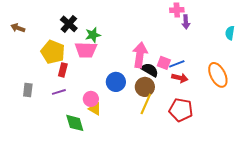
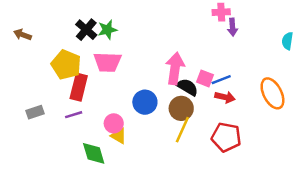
green star: (93, 35) -> (107, 30), moved
red rectangle: (63, 70) -> (79, 87), size x1.5
gray rectangle: (28, 90) -> (35, 112), turned 64

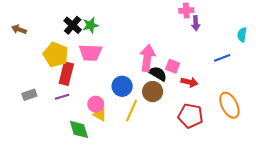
blue line: (221, 80) -> (222, 58), moved
orange ellipse: (272, 93) -> (229, 105), moved
yellow line: (182, 130) -> (132, 110), moved

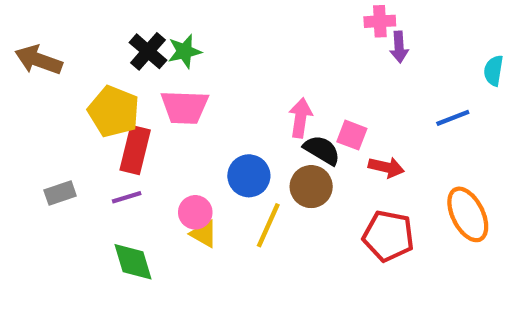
brown arrow: (19, 29) -> (39, 60), size x1.5
pink arrow: (147, 58) -> (300, 118), size x0.7
green diamond: (79, 129) -> (133, 262), moved

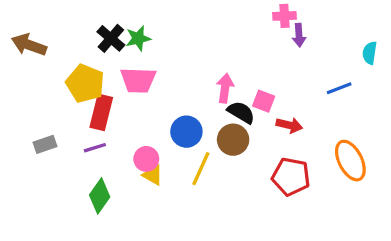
green diamond: (133, 262) -> (100, 196), turned 52

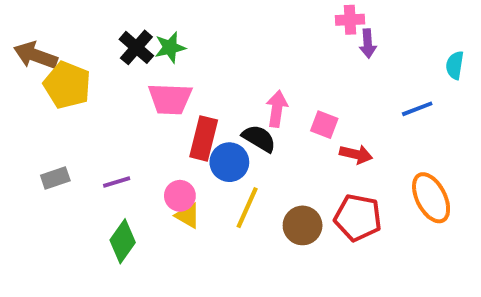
yellow pentagon: (85, 83) -> (67, 85), moved
red rectangle: (101, 112) -> (204, 138), moved
black semicircle: (241, 112) -> (259, 138), moved
brown circle: (233, 140) -> (303, 225), moved

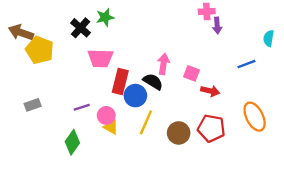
green star: (170, 47) -> (105, 17), moved
purple line: (117, 182) -> (82, 107), moved

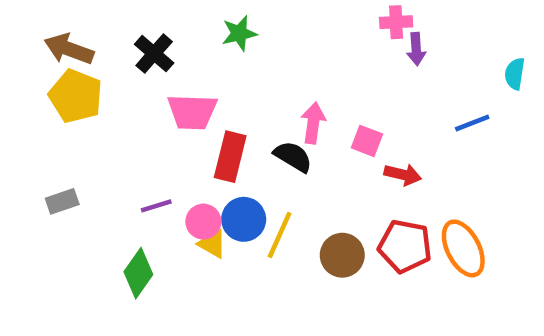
green star: (105, 17) -> (239, 33), moved
brown arrow: (21, 32) -> (69, 49), moved
blue circle: (135, 96) -> (244, 219), moved
orange ellipse: (255, 117) -> (463, 248), moved

